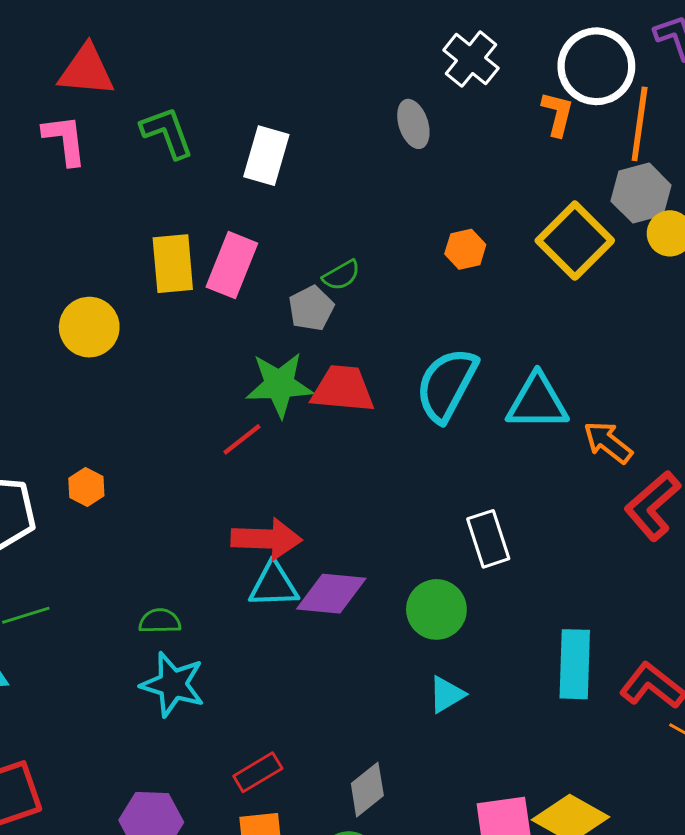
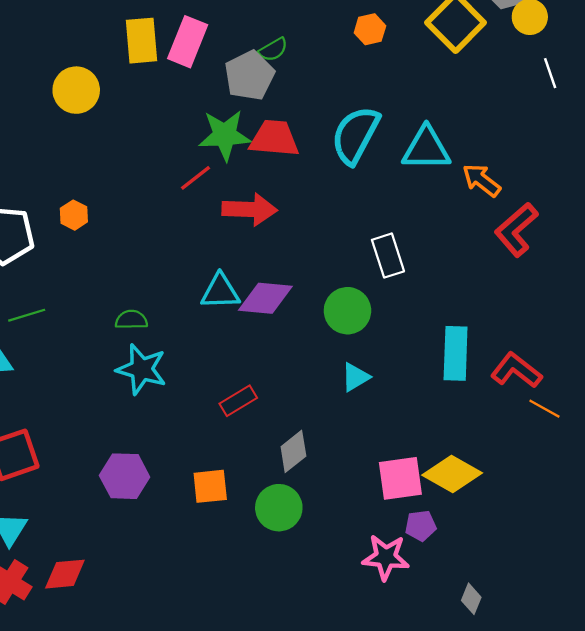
gray pentagon: (311, 308) -> (250, 75), size x1.4
red arrow: (266, 539) -> (250, 209), moved
red rectangle: (258, 772) -> (238, 401), moved

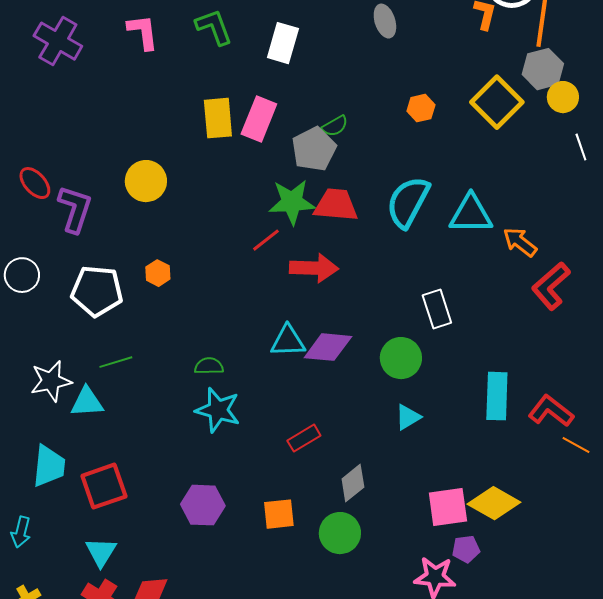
yellow circle: (76, 90) -> (146, 181), moved

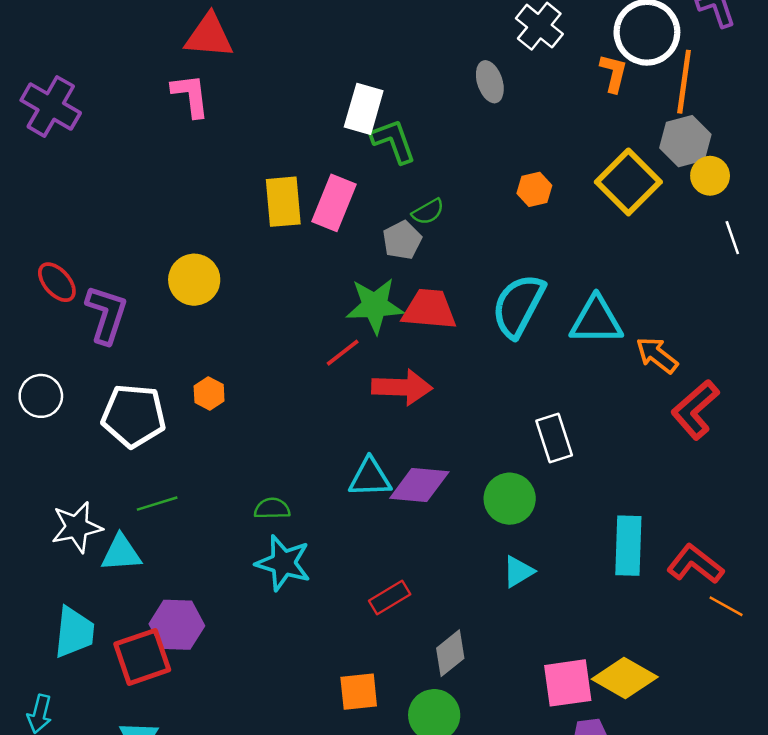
green L-shape: (214, 27) -> (393, 141), moved
purple cross: (58, 41) -> (51, 106), moved
gray pentagon: (314, 149) -> (402, 240), size x0.7
purple hexagon: (203, 505) -> (177, 625), moved

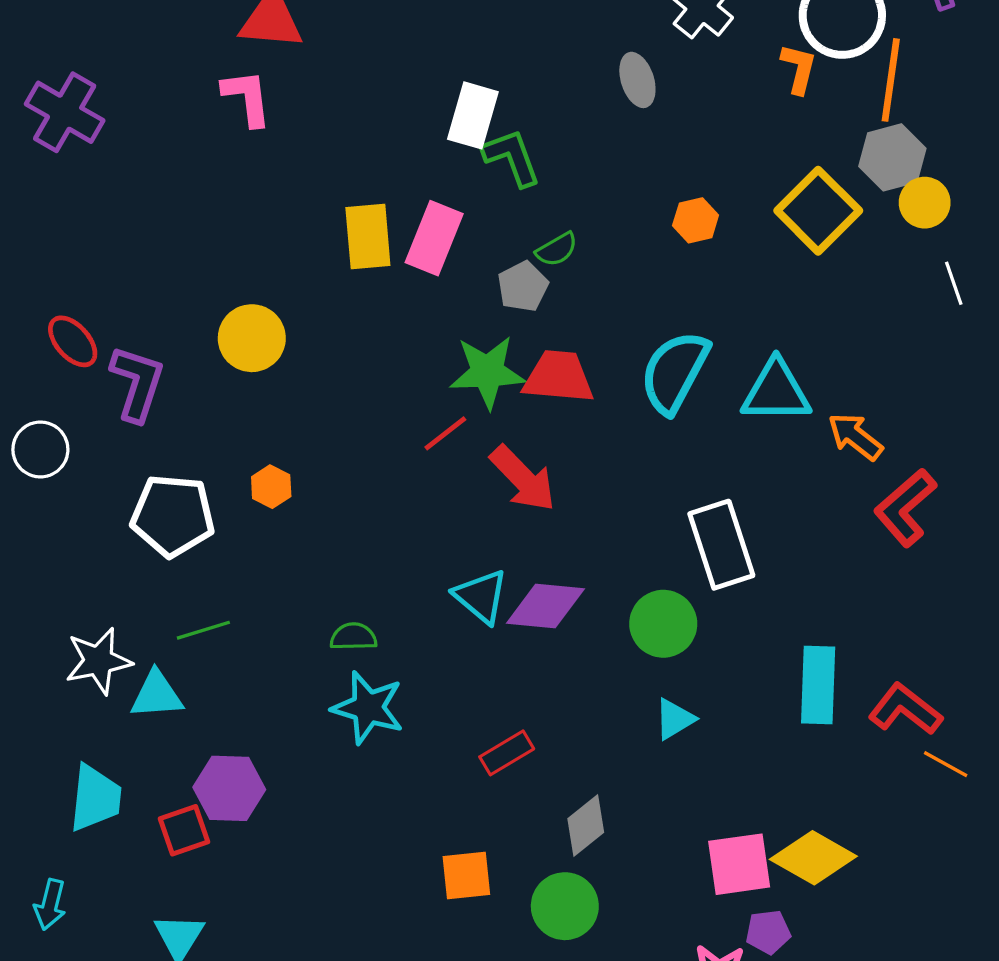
red arrow: (402, 387) -> (523, 479), turned 44
white circle: (41, 396) -> (40, 449), moved
white rectangle: (554, 438) -> (721, 545), size x1.4
cyan triangle: (370, 478) -> (481, 596), turned 42
red square: (142, 657) -> (184, 830), size x0.7

